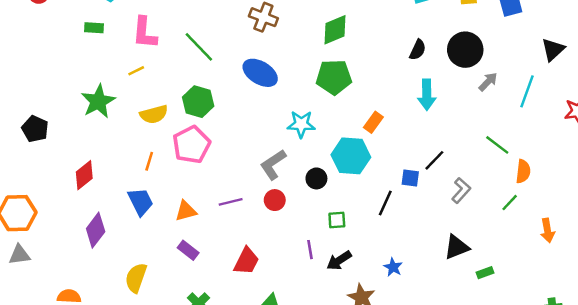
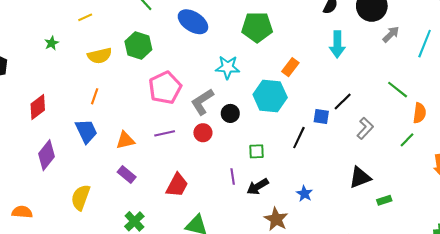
green star: (98, 101) -> (52, 43), size x0.5
pink pentagon: (192, 145) -> (165, 88), moved
black circle: (316, 178) -> (230, 113), moved

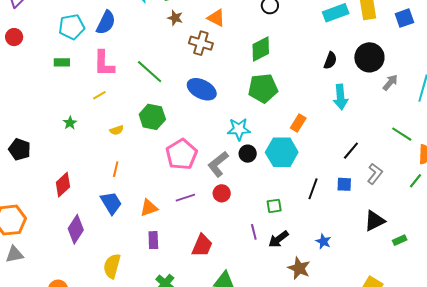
yellow semicircle: (100, 56) -> (117, 130), size x0.6
black circle: (230, 113) -> (248, 154), moved
blue square: (321, 116) -> (344, 184), moved
purple rectangle: (127, 174) -> (153, 240), turned 54

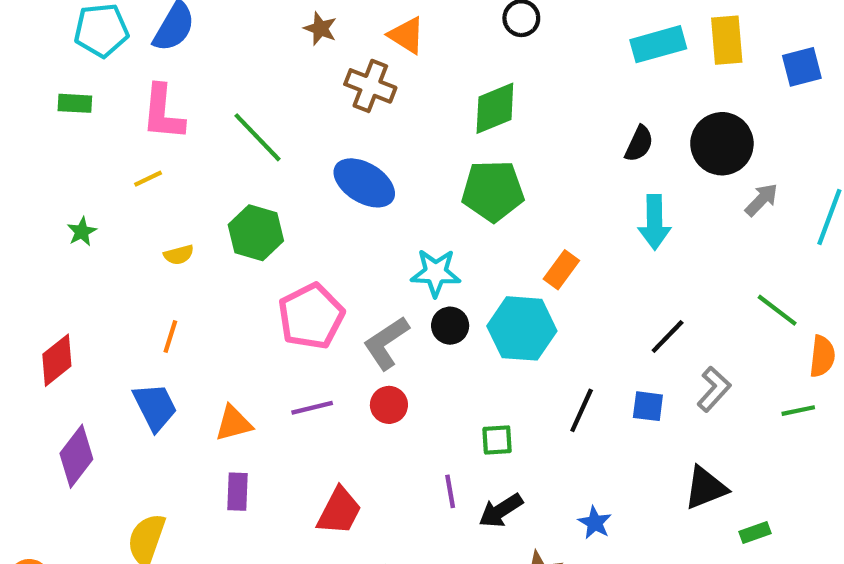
green line: (416, 181) -> (798, 411), turned 35

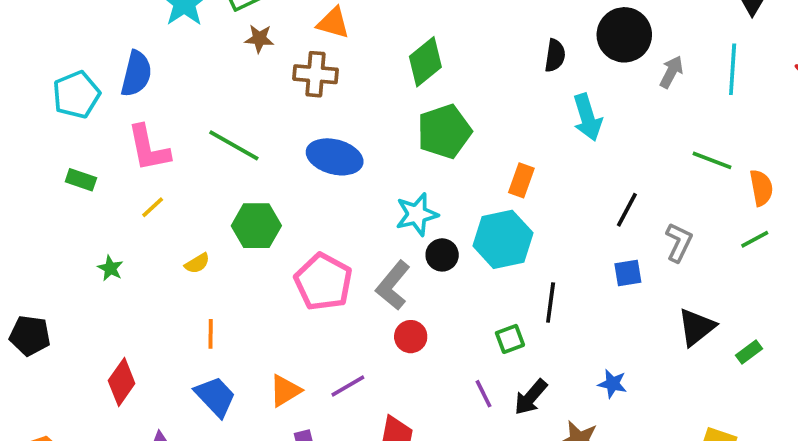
green rectangle: (75, 103) -> (81, 180), moved, turned 32
purple line: (312, 408) -> (348, 386), moved
black line: (582, 410) -> (551, 302), moved

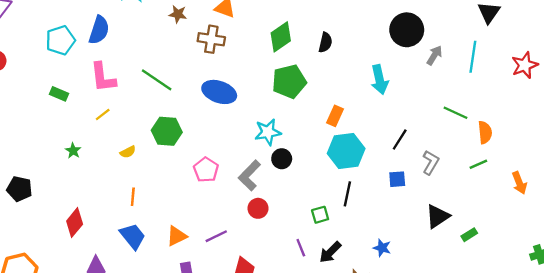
black semicircle: (555, 56) -> (325, 42), moved
cyan hexagon: (503, 239) -> (346, 151), moved
pink pentagon: (323, 282) -> (206, 170), size x0.7

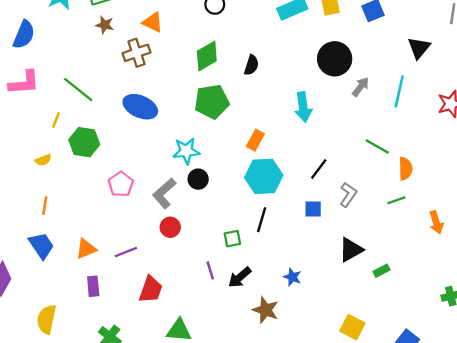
brown cross: (211, 39) -> (137, 53), turned -32
pink L-shape: (103, 77) -> (24, 83), turned -92
yellow line: (103, 115) -> (56, 120), moved, turned -35

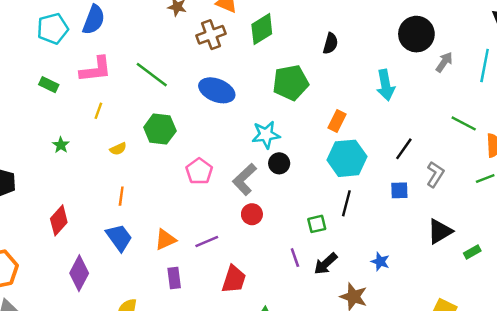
green diamond: (207, 56) -> (262, 29), moved
yellow line: (56, 120) -> (98, 111), moved

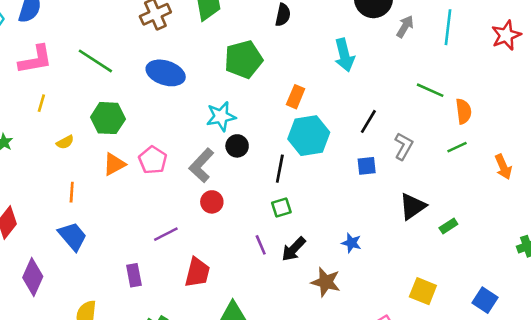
black line: (346, 203) -> (280, 169), moved
orange triangle: (165, 239) -> (114, 164), moved

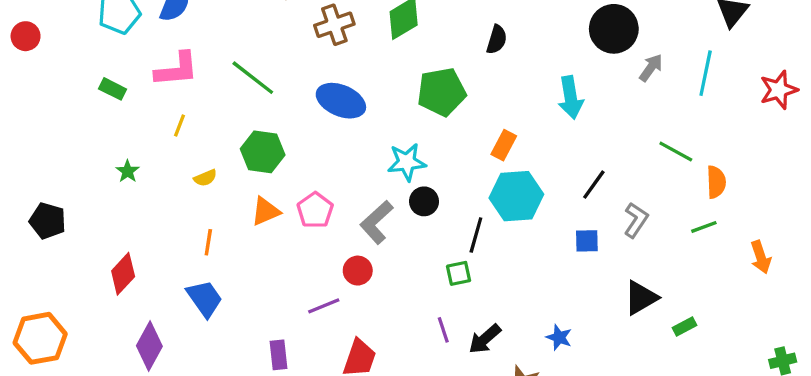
red circle: (212, 202) -> (358, 271), moved
green square: (281, 207) -> (459, 273), moved

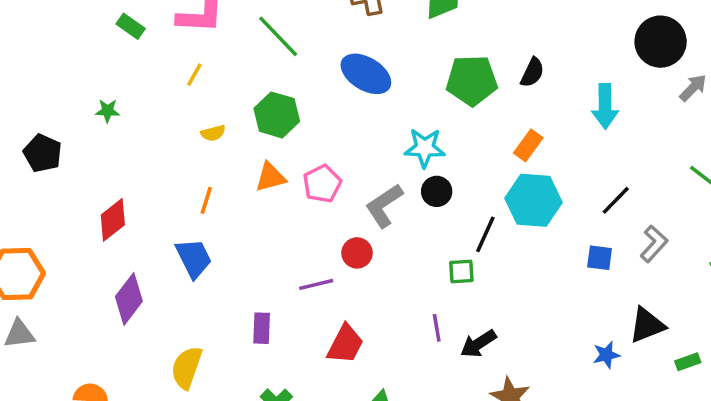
black semicircle: (497, 40) -> (532, 72), moved
green star: (128, 171) -> (108, 111), moved, turned 30
blue star: (559, 337) -> (606, 355), moved, turned 30

